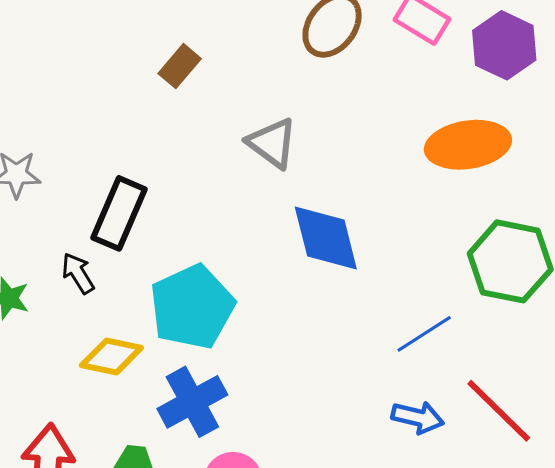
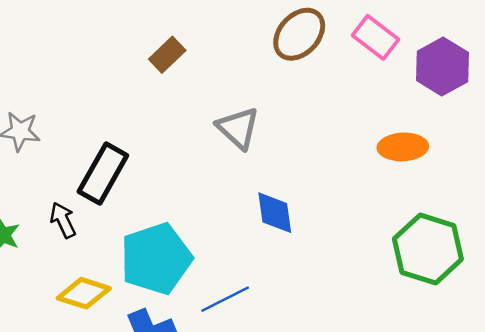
orange ellipse: (468, 145) -> (403, 147), size x0.7
blue diamond: (326, 238) -> (275, 213), size x0.7
blue line: (424, 334) -> (225, 299), moved

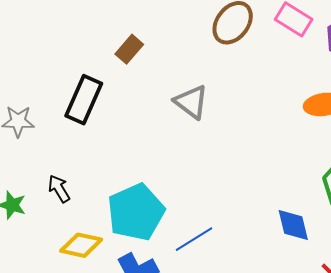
black rectangle: (103, 173) -> (84, 100), moved
blue diamond: (275, 213) -> (293, 225), moved

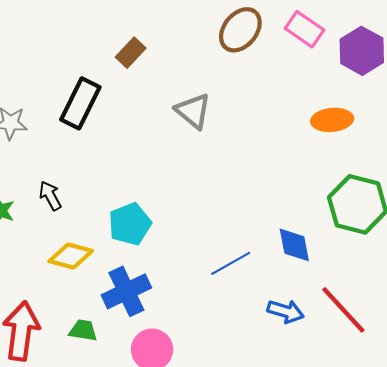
cyan pentagon: (136, 212) -> (130, 224), size x0.7
blue line: (194, 239) -> (231, 263), moved

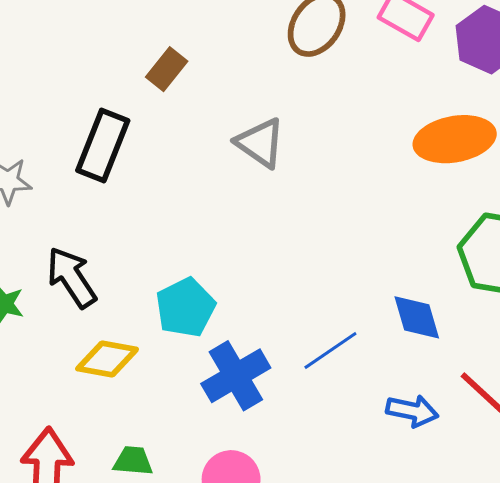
orange ellipse: (332, 120) -> (455, 139), size x1.4
black arrow: (50, 196) -> (72, 277), size x1.5
blue cross: (126, 291) -> (236, 376), moved

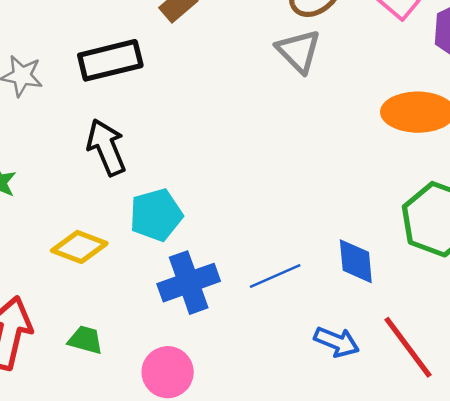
gray triangle: (260, 143) -> (299, 51), moved
black rectangle: (103, 146) -> (110, 60), turned 44
black arrow: (72, 277) -> (106, 147), moved

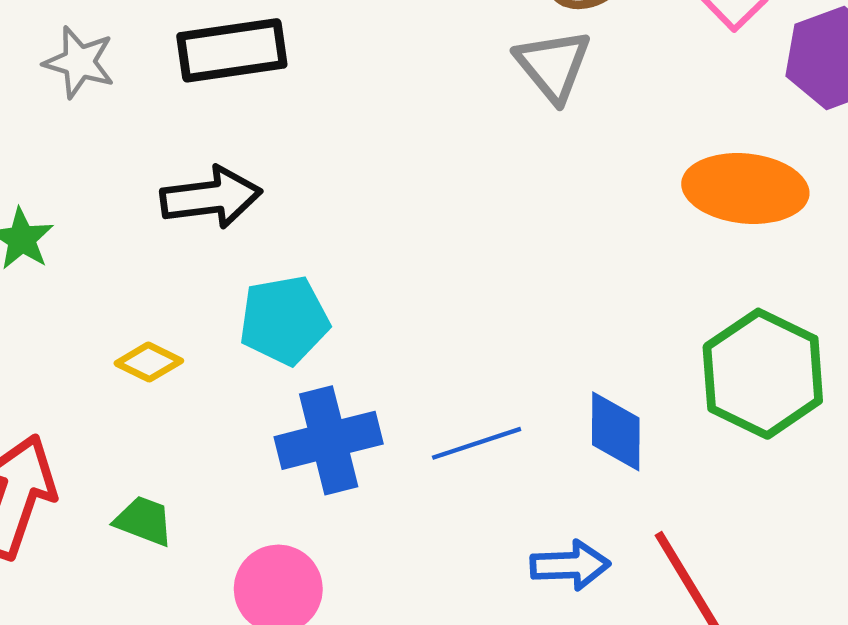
black arrow: (106, 147) -> (211, 197), turned 100
yellow diamond: (79, 247) -> (149, 362), size x0.7
blue arrow: (337, 342) -> (570, 565), turned -30

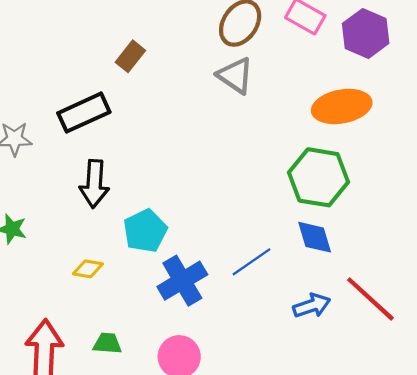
black arrow: (211, 197) -> (94, 184), turned 117
green hexagon: (763, 374) -> (318, 177), moved

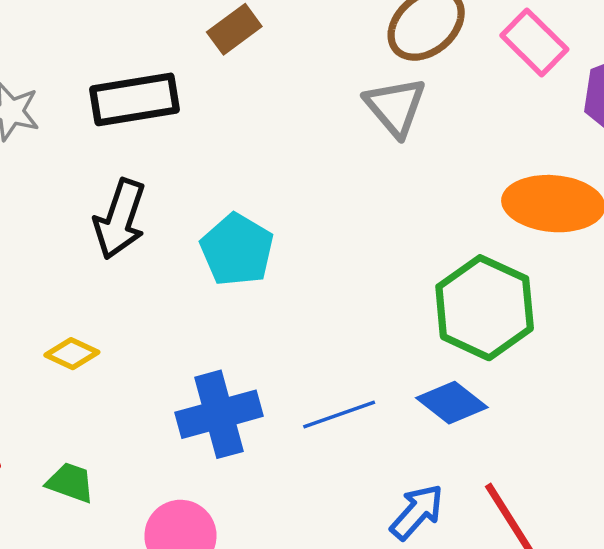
cyan pentagon: (145, 231) -> (237, 250), moved, turned -30
blue diamond: (315, 237) -> (452, 403), turned -51
blue arrow: (312, 306) -> (417, 512), turned -45

